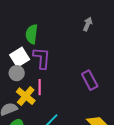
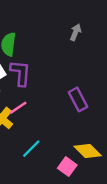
pink line: (40, 87) -> (18, 108), turned 56

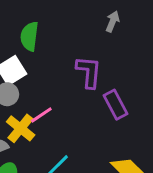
purple L-shape: (20, 73) -> (89, 72), moved

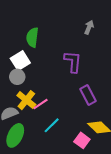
purple rectangle: (116, 105) -> (88, 95), moved
pink line: (41, 115) -> (40, 104), moved

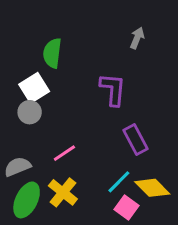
yellow cross: (26, 100) -> (63, 192), moved
cyan line: (52, 125) -> (119, 182), moved

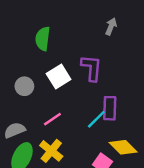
white square: (34, 88) -> (59, 76), moved
purple rectangle: (136, 139) -> (110, 108), turned 30
cyan line: (119, 182) -> (96, 119), moved

